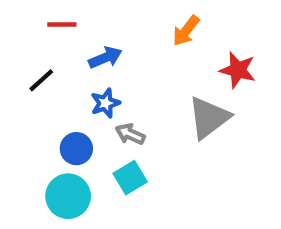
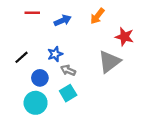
blue arrow: (105, 58) -> (63, 20), moved
black line: (41, 80) -> (21, 57), moved

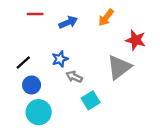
blue circle: (40, 78) -> (32, 85), moved
cyan square: (68, 93) -> (91, 100), moved

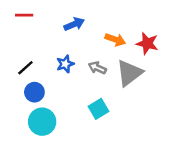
red line: (35, 14) -> (24, 15), moved
orange arrow: (106, 18) -> (115, 40), moved, turned -108
gray arrow: (74, 77) -> (97, 68), moved

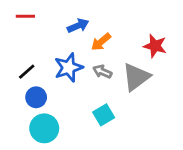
orange arrow: (115, 40) -> (101, 42), moved, turned 120
blue star: (65, 64) -> (69, 68), size x1.5

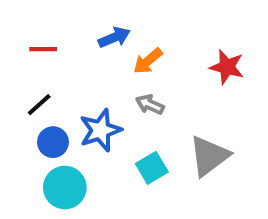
red line: (25, 16) -> (43, 49), moved
blue star: (69, 68) -> (100, 130), moved
gray triangle: (136, 77) -> (209, 156), moved

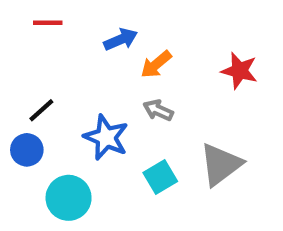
red line: (43, 49) -> (48, 23), moved
blue star: (100, 130) -> (106, 137), turned -30
blue circle: (53, 142) -> (27, 150), moved

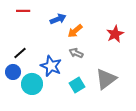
red star: (239, 71) -> (115, 34), turned 30
cyan circle: (69, 198) -> (32, 84), moved

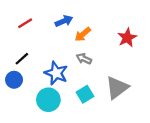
red line: (23, 11) -> (25, 23), moved, turned -32
cyan circle: (32, 84) -> (48, 100), moved

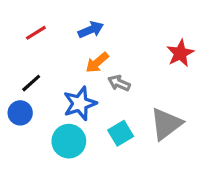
orange arrow: (83, 34) -> (97, 63), moved
blue star: (56, 73) -> (80, 103), turned 30

